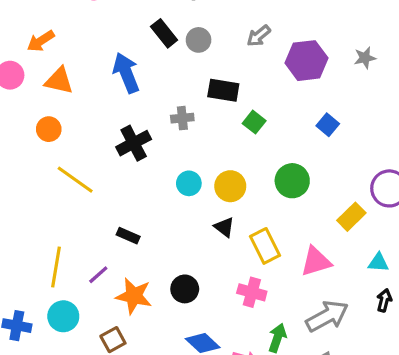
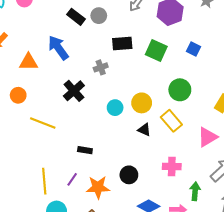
orange triangle: (59, 81) -> (28, 62), moved
green square: (254, 122) -> (156, 51), moved, size x1.5
yellow rectangle: (265, 246) -> (171, 121), moved

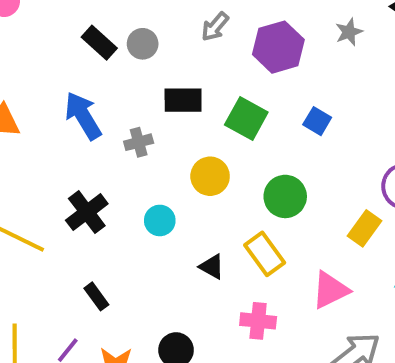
blue arrow: (58, 48) -> (83, 116), moved
black cross: (74, 91) -> (87, 212), moved
yellow circle: (142, 103) -> (210, 176), moved
black rectangle: (85, 150) -> (96, 296), turned 40
pink cross: (172, 167) -> (258, 321), moved

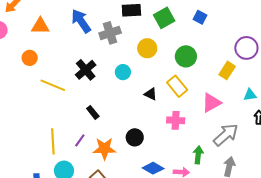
green square: (246, 119) -> (164, 18), turned 35
gray cross: (139, 142) -> (110, 33), size x1.5

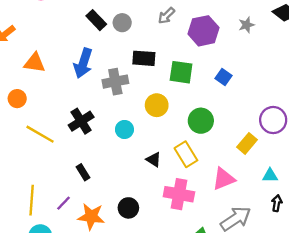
green square: (164, 18) -> (181, 72), turned 30
blue arrow: (81, 21) -> (83, 63), turned -135
pink cross: (176, 120) -> (179, 194), size x1.4

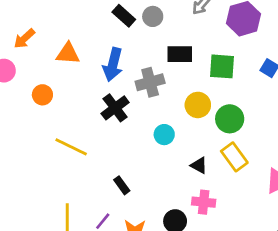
orange triangle: (35, 63) -> (68, 54), moved
orange circle: (17, 99) -> (42, 95), moved
black cross: (81, 121) -> (115, 108), moved
green circle: (201, 121) -> (230, 119), moved
pink cross: (179, 194) -> (204, 202), moved, size x0.7

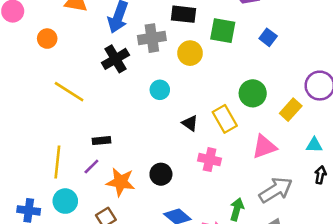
yellow circle: (198, 105) -> (190, 53), moved
green circle: (230, 119) -> (253, 93), moved
black rectangle: (122, 185) -> (102, 141), moved, turned -66
pink cross: (204, 202) -> (210, 160), moved

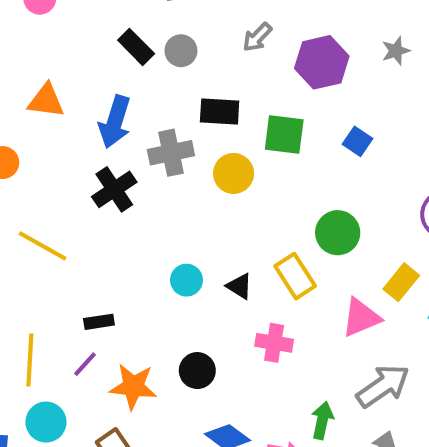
cyan circle: (160, 90) -> (186, 280), moved
yellow rectangle: (291, 110) -> (401, 282), moved

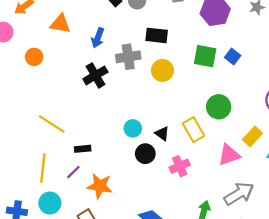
blue arrow: (115, 122) -> (98, 38), size x0.7
green square: (284, 134) -> (205, 56), moved
yellow line: (43, 246) -> (52, 124), moved
pink cross: (274, 343) -> (180, 166), turned -36
black circle: (197, 371) -> (145, 154), moved

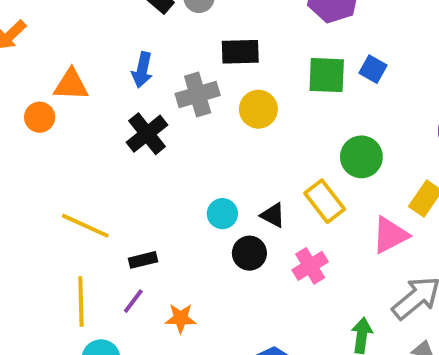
orange triangle: (60, 24) -> (71, 85), moved
orange star: (100, 186) -> (181, 318), size x0.7

